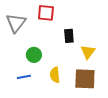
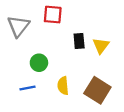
yellow triangle: (88, 52) -> (101, 46), moved
brown square: (85, 79) -> (97, 90), turned 30

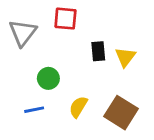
yellow semicircle: (63, 86) -> (78, 107), turned 36

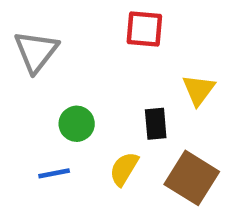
red square: (65, 19) -> (144, 29), moved
black rectangle: (98, 51) -> (156, 124), moved

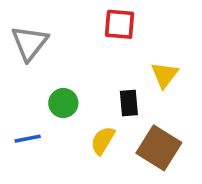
blue line: (54, 173) -> (28, 139), moved

